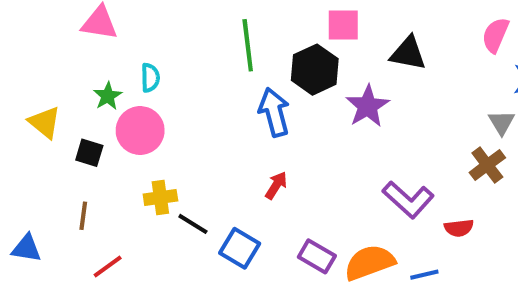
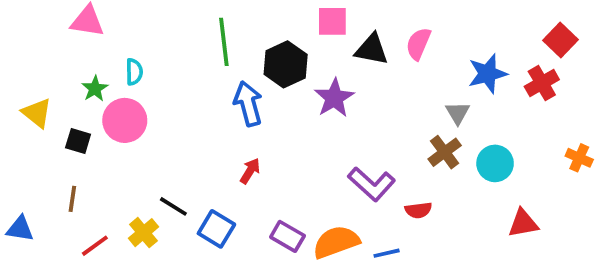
pink square: (343, 25) -> (332, 21), moved
pink semicircle: (495, 35) -> (418, 44), moved
yellow cross: (160, 198) -> (143, 233), moved, turned -32

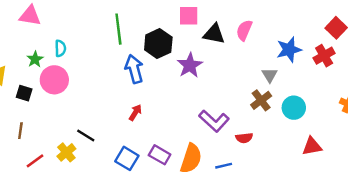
blue square: (216, 229) -> (127, 158), moved
orange semicircle: (336, 242) -> (191, 158), turned 128

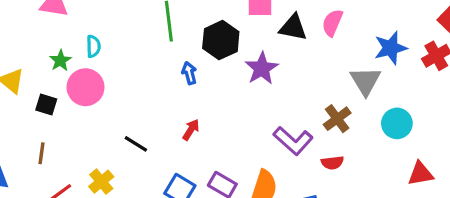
blue arrow: (134, 69) -> (189, 73), size x0.6
gray triangle: (270, 75) -> (365, 81), size x1.5
brown cross: (261, 100) -> (337, 119), moved
black line: (86, 135) -> (136, 144), moved

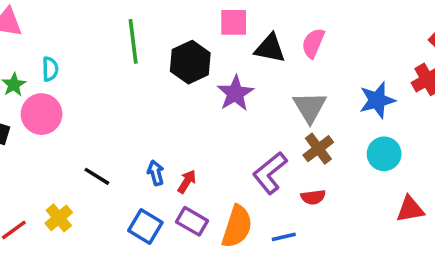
blue star: (391, 48) -> (377, 100), moved
blue arrow: (189, 73) -> (156, 173), moved
gray triangle: (365, 81) -> (310, 107), moved
red arrow: (191, 130) -> (187, 182), moved
purple L-shape: (293, 141) -> (270, 173), turned 99

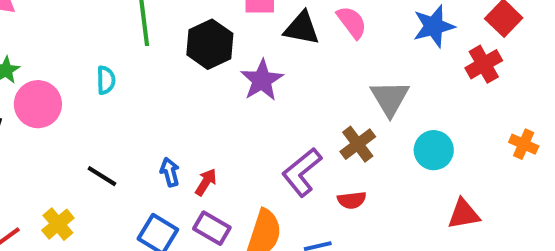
pink semicircle: (313, 43) -> (352, 22), turned 120
cyan semicircle: (50, 69) -> (106, 80), moved
blue star: (377, 100) -> (434, 26), moved
gray triangle: (310, 107) -> (390, 98), moved

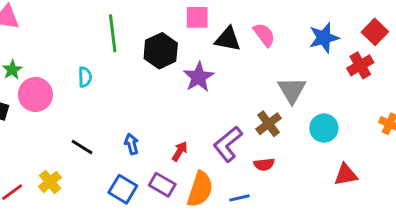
red arrow: (206, 182) -> (180, 151), moved

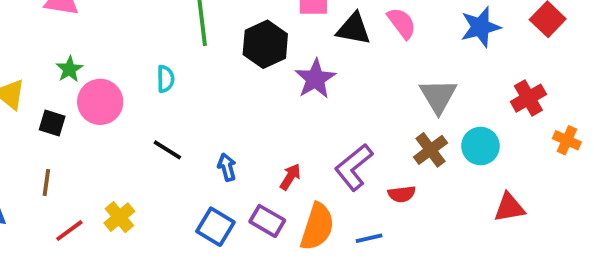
red cross: (360, 65) -> (528, 98), moved
brown cross: (269, 124) -> (431, 150), moved
black line: (82, 147) -> (167, 150), moved

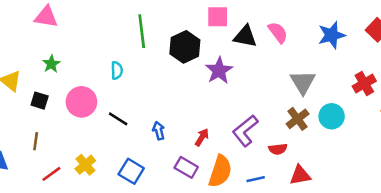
pink circle: (100, 102) -> (81, 102), moved
red triangle: (509, 208) -> (300, 175), moved
blue square: (215, 227) -> (131, 171), moved

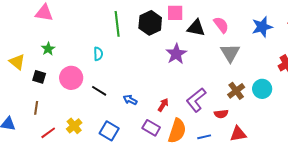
black hexagon: (185, 47) -> (150, 23), moved
gray triangle: (303, 82) -> (230, 53), moved
blue arrow: (159, 131) -> (130, 100), turned -48

